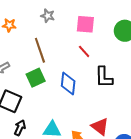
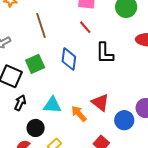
green square: (36, 78) -> (35, 64), moved

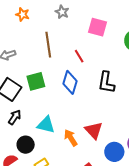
red line: (85, 27) -> (79, 56), moved

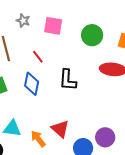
gray star: (62, 12) -> (23, 21), moved

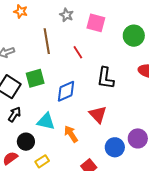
blue diamond: (32, 84) -> (66, 91), moved, turned 50
red triangle: (60, 129) -> (98, 114), moved

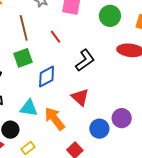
green square: (35, 78) -> (23, 58), moved
black L-shape: (106, 78) -> (85, 60), turned -130
orange arrow: (71, 134) -> (55, 119), size x1.4

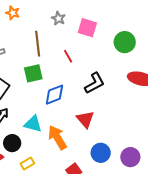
purple circle: (122, 118) -> (130, 157), moved

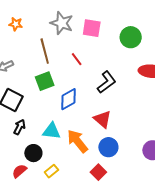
gray star: (58, 18) -> (62, 23), size x1.6
blue circle: (101, 153) -> (108, 147), moved

